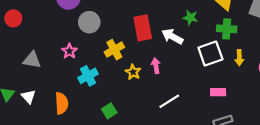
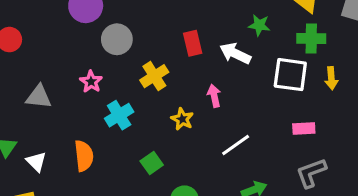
red rectangle: (143, 28) -> (193, 43), size x0.7
white square: (210, 54) -> (290, 75), turned 30
yellow star: (133, 72) -> (182, 119), moved
white triangle: (28, 97) -> (36, 162), moved

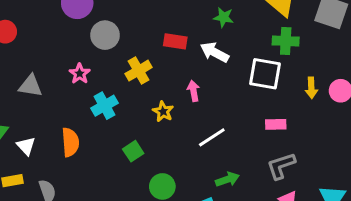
green star: (259, 25) -> (224, 17), moved
red rectangle: (193, 43) -> (175, 41), turned -70
yellow arrow: (331, 78) -> (311, 88), moved

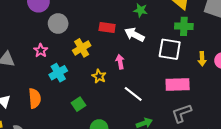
pink rectangle: (276, 124) -> (178, 84), size x1.6
white line: (212, 137) -> (133, 94), turned 72

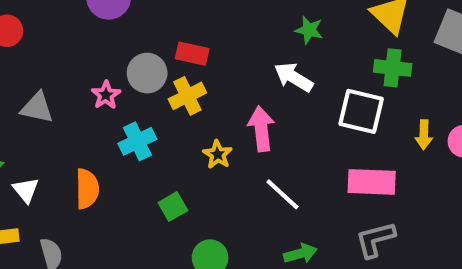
gray circle: (58, 23) -> (147, 73), moved
red rectangle: (107, 27) -> (192, 54), moved
pink arrow: (120, 62) -> (261, 129), size x1.5

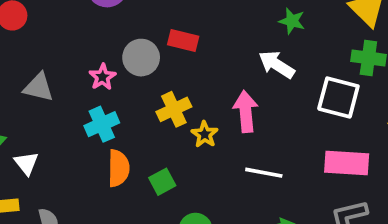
yellow cross: (187, 96) -> (174, 109), moved
cyan cross: (137, 141) -> (102, 124), moved
orange semicircle: (87, 189) -> (119, 168), moved
white line: (282, 194) -> (264, 173), turned -33

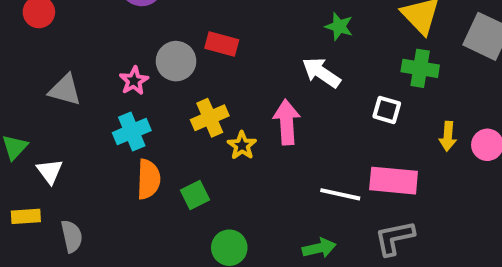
white square: (338, 97) -> (387, 110), size x0.6
white line: (264, 173) -> (340, 194), moved

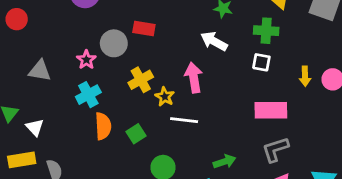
green cross: (420, 68) -> (266, 31), moved
white line: (340, 194) -> (184, 120), moved
yellow rectangle: (26, 216) -> (22, 160), size x1.4

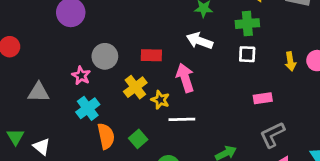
red rectangle: (144, 29) -> (151, 55), moved
pink rectangle: (271, 110) -> (263, 98), size x0.6

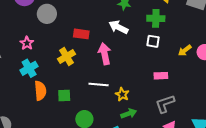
gray circle: (105, 56) -> (47, 14), moved
yellow arrow: (290, 61) -> (185, 50), turned 56
yellow star: (160, 100) -> (122, 94), moved
green square: (138, 139) -> (64, 95), turned 32

